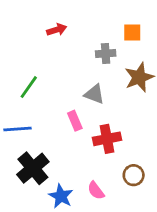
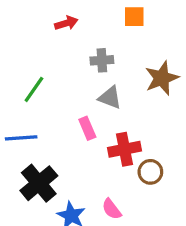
orange square: (132, 33) -> (134, 17), moved
gray cross: (106, 54) -> (102, 60), moved
brown circle: (134, 175) -> (150, 172), moved

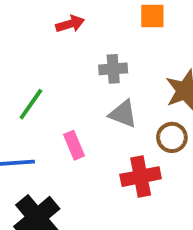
pink rectangle: (87, 128) -> (74, 145), moved
brown circle: (150, 172) -> (172, 137), moved

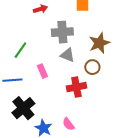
gray cross: (113, 69) -> (62, 32), size x1.5

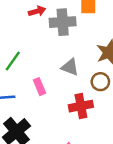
gray cross: (62, 32) -> (63, 22), moved

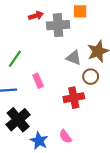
gray triangle: (70, 67) -> (74, 58), moved

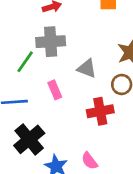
gray cross: (58, 25) -> (51, 42), moved
gray triangle: (74, 58) -> (87, 68), moved

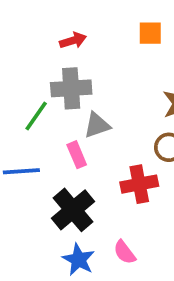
gray triangle: (87, 68) -> (97, 125), moved, turned -40
black cross: (29, 139) -> (73, 210), moved

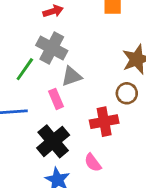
gray cross: (71, 88) -> (52, 48), turned 32
pink semicircle: (125, 252) -> (93, 163), moved

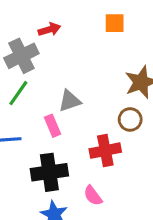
gray cross: (52, 48) -> (21, 56), moved, turned 36
black cross: (53, 141) -> (49, 172), turned 32

